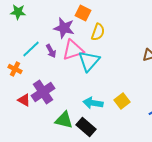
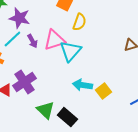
purple star: (64, 28) -> (19, 18), moved
cyan arrow: (93, 103) -> (82, 85), moved
green triangle: (64, 120) -> (45, 110), turned 30

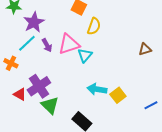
purple star: (19, 18) -> (34, 22), turned 30
cyan triangle: (70, 51) -> (85, 55), size x0.7
green triangle: (45, 110) -> (50, 105), moved

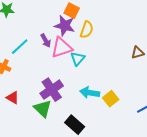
purple star: (34, 22) -> (65, 26), moved, turned -30
purple arrow: (47, 45) -> (46, 41), moved
purple cross: (39, 86) -> (52, 90), moved

